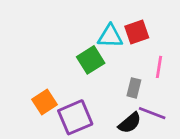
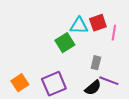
pink line: (159, 67) -> (114, 33), moved
orange square: (44, 102) -> (20, 83), moved

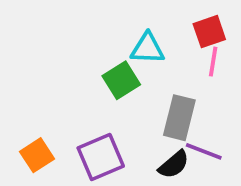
red square: (98, 23) -> (209, 32), moved
gray rectangle: (96, 63) -> (179, 118), size x1.6

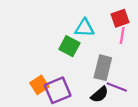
green square: (121, 80) -> (69, 46), turned -30
orange square: (37, 155) -> (39, 85), moved

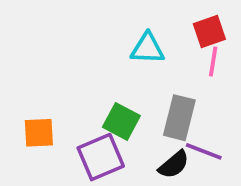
green square: (69, 46) -> (121, 121), moved
orange square: (39, 85) -> (39, 133), moved, turned 30

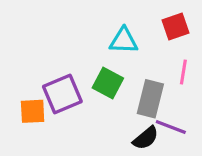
pink line: (213, 61) -> (183, 72), moved
green square: (121, 121) -> (108, 83), moved
purple square: (101, 157) -> (62, 94), moved

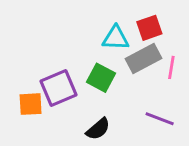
red square: (176, 26) -> (149, 28), moved
gray rectangle: (150, 99) -> (144, 59), moved, turned 48
black semicircle: (146, 138) -> (98, 129), moved

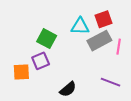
green square: (101, 78) -> (47, 39), moved
purple square: (58, 88) -> (41, 61), size x0.7

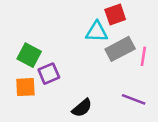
red square: (103, 19) -> (115, 15), moved
green square: (47, 39) -> (29, 55), moved

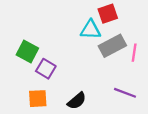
purple square: (49, 74) -> (46, 69), turned -36
orange square: (25, 87) -> (38, 99), moved

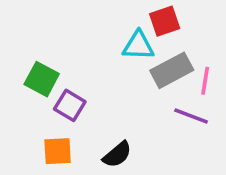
purple line: (125, 93) -> (191, 116), moved

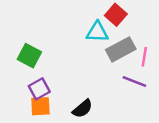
red square: (165, 21) -> (116, 15), turned -30
purple square: (70, 105) -> (39, 89), moved, turned 30

